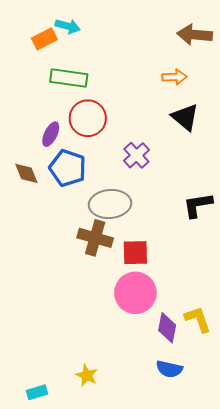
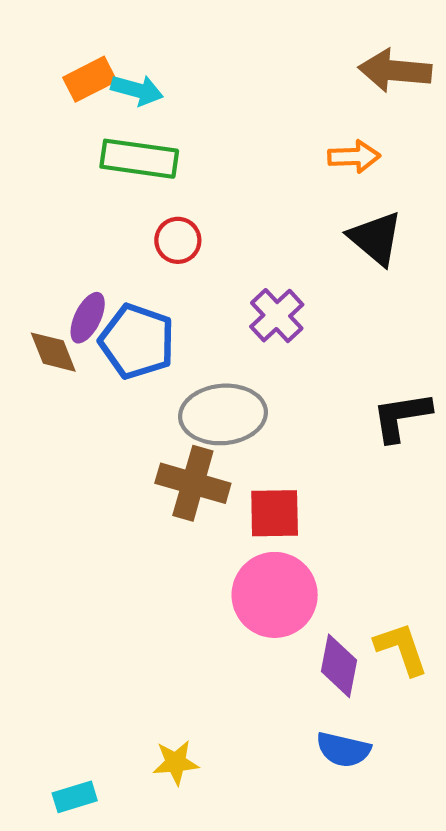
cyan arrow: (68, 26) -> (137, 90), moved
red circle: (88, 118) -> (178, 240), size x0.6
purple ellipse: (51, 134) -> (88, 318), moved
yellow star: (87, 375) -> (176, 763), turned -30

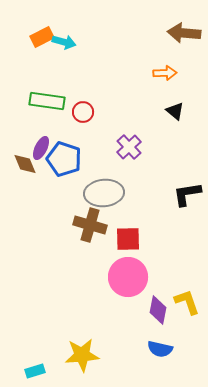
green rectangle: (139, 159) -> (47, 101), moved
black triangle: (376, 238) -> (175, 111), size x0.7
yellow star: (176, 763) -> (82, 355), size x1.6

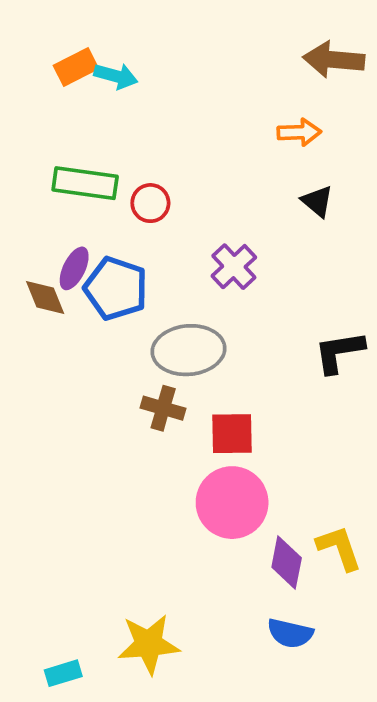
brown cross: (90, 225) -> (163, 408), size x0.7

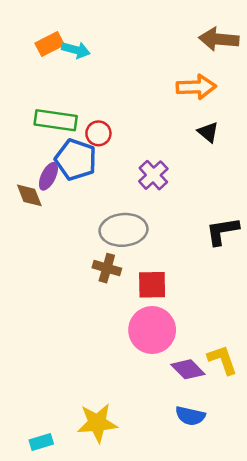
orange arrow: (299, 132) -> (196, 87), size x1.4
blue pentagon: (116, 288) -> (76, 160), moved
purple diamond: (287, 562) -> (188, 369), turned -56

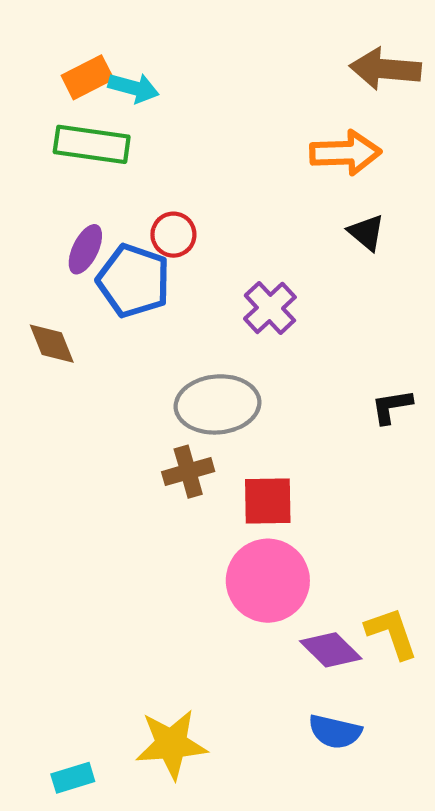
green rectangle: (56, 120) -> (92, 144), moved
purple ellipse: (48, 176) -> (85, 249), moved
black L-shape: (222, 231) -> (392, 407), size x0.7
brown cross: (107, 268) -> (188, 472), turned -32

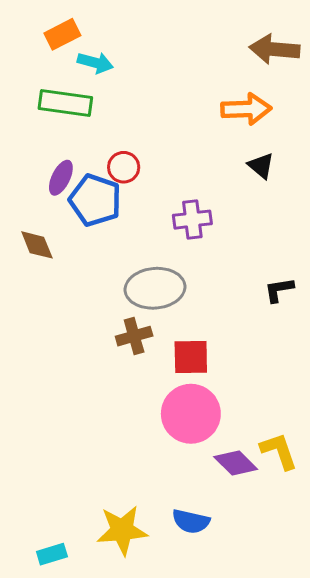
orange rectangle: (87, 77) -> (62, 34), moved
purple cross: (270, 308) -> (192, 220), turned 36
blue semicircle: (335, 732) -> (191, 521), moved

